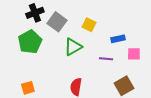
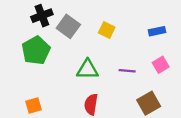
blue rectangle: (118, 39) -> (157, 31), moved
green triangle: (73, 47) -> (87, 70), moved, turned 30
pink square: (134, 54) -> (161, 65), turned -32

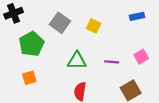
black cross: (42, 16) -> (14, 13), moved
blue rectangle: (157, 31) -> (137, 16), moved
orange square: (33, 106) -> (29, 78), moved

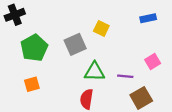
gray square: (60, 23) -> (75, 44), moved, turned 30
green triangle: (77, 61) -> (95, 72), moved
purple line: (112, 62) -> (125, 76), moved

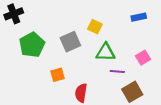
green triangle: (95, 72) -> (106, 52), moved
orange square: (32, 84) -> (58, 75), moved

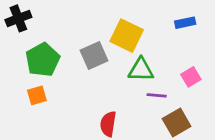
yellow square: (95, 27) -> (127, 36), size x1.6
orange square: (58, 75) -> (37, 95), moved

